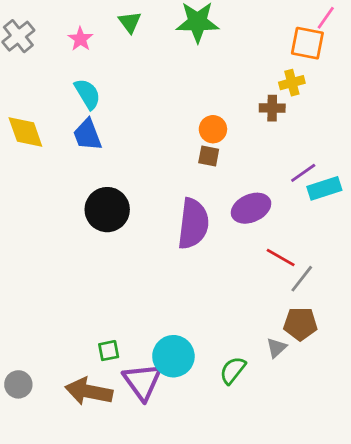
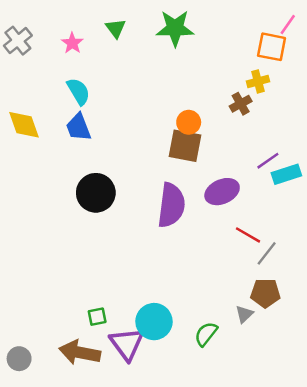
brown cross: (272, 108) -> (241, 104), turned -30
brown square: (209, 156) -> (185, 146), size x1.8
gray circle: (18, 384) -> (19, 359), moved

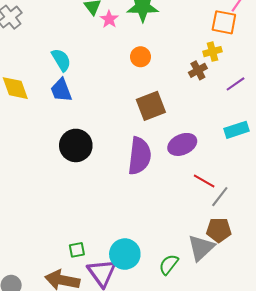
pink star: (72, 43) -> (109, 19), moved
orange circle: (189, 122) -> (141, 57), moved
brown square: (185, 146) -> (151, 106), turned -32
purple line: (268, 161) -> (235, 84), moved
gray triangle: (244, 314) -> (201, 248), size x1.8

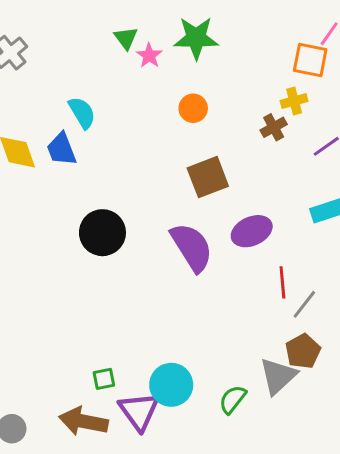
blue trapezoid: (61, 90) -> (61, 149), moved
purple semicircle: (139, 156) -> (192, 247), turned -39
red line: (204, 181) -> (282, 282), turned 55
brown pentagon: (219, 230) -> (303, 351), turned -30

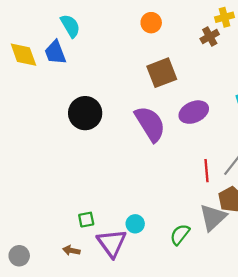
red line: (282, 282) -> (206, 171), moved
cyan circle: (171, 385) -> (135, 224), size x0.6
brown arrow: (83, 421) -> (71, 250), size x0.5

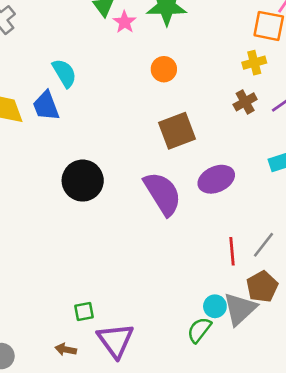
brown cross: (210, 36) -> (245, 102), moved
cyan circle: (135, 224) -> (215, 306), moved

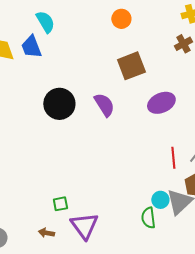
purple semicircle: (163, 194) -> (104, 105), moved, size x0.7
green semicircle: (199, 330) -> (148, 218), turned -45

